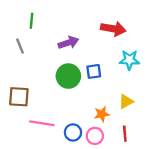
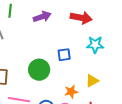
purple arrow: (68, 43) -> (42, 17), moved
green circle: (68, 76) -> (39, 70), moved

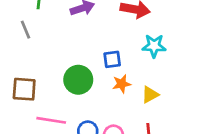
orange star: (71, 92) -> (122, 84), moved

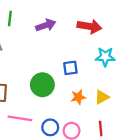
orange star: (122, 84) -> (78, 97), moved

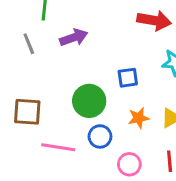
purple arrow: (46, 25) -> (74, 38), moved
blue circle: (50, 127) -> (100, 136), moved

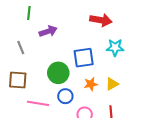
gray line: (29, 44) -> (21, 47), moved
blue square: (128, 78) -> (84, 58), size x1.5

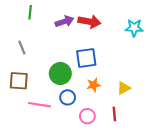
red arrow: (101, 20) -> (89, 22), moved
purple arrow: (48, 31) -> (64, 22), moved
cyan star: (115, 47) -> (134, 28), moved
yellow triangle: (112, 84) -> (124, 88), moved

